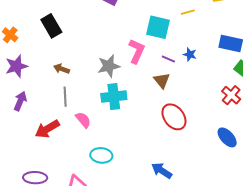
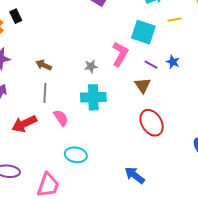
black rectangle: (51, 26) -> (16, 16), moved, size x0.6
gray star: (109, 66) -> (91, 66), size x0.6

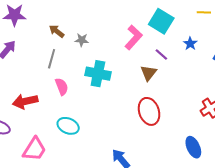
yellow line: (175, 20) -> (204, 12), moved
blue star: (173, 62) -> (190, 44), moved
gray star: (91, 66) -> (82, 40), moved
red arrow: (24, 124) -> (25, 101), moved

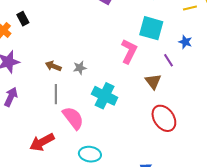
purple line: (161, 55) -> (168, 60), moved, turned 32
cyan cross: (98, 74) -> (105, 96), turned 30
pink semicircle: (62, 87) -> (73, 118), size x1.4

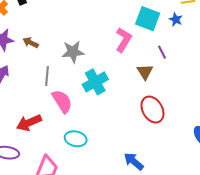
blue star: (185, 42) -> (176, 19), moved
brown arrow: (53, 66) -> (31, 43), moved
gray star: (80, 68) -> (73, 52), size x1.6
cyan cross: (105, 96) -> (95, 82), turned 30

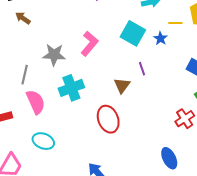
pink L-shape: (124, 40) -> (89, 44), moved
brown arrow: (31, 43) -> (23, 18), moved
red ellipse: (152, 110) -> (108, 119), moved

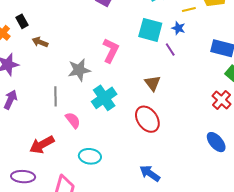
purple line: (142, 69) -> (170, 49), moved
pink semicircle: (36, 102) -> (73, 120), size x0.7

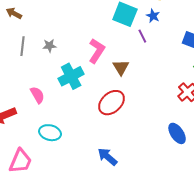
pink L-shape: (111, 50) -> (97, 51), moved
gray star: (79, 70) -> (49, 46), size x0.6
gray line: (55, 96) -> (22, 46), moved
red ellipse: (147, 119) -> (111, 103), turned 76

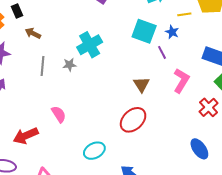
pink L-shape: (97, 51) -> (181, 81), moved
cyan cross: (71, 76) -> (90, 45), moved
cyan ellipse: (50, 133) -> (94, 151), moved, turned -40

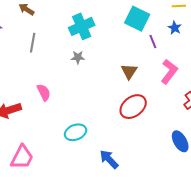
blue star: (172, 32) -> (175, 28), moved
gray star: (69, 65) -> (78, 57), moved
red ellipse: (133, 120) -> (133, 107), moved

